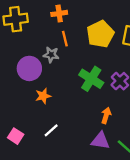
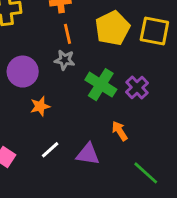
gray star: (51, 55) -> (65, 60), moved
orange arrow: (106, 115) -> (120, 131), turned -49
purple triangle: (100, 141) -> (88, 154), moved

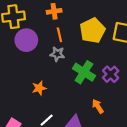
purple circle: (23, 72) -> (26, 40), moved

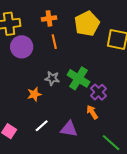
yellow pentagon: (92, 31) -> (87, 24), moved
gray star: (57, 54) -> (52, 78), moved
purple cross: (111, 74) -> (98, 92), moved

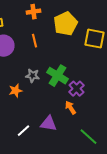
orange cross: (49, 18) -> (34, 12), moved
white line: (42, 126) -> (24, 131), moved

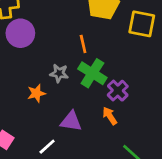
orange line: (35, 41) -> (83, 44), moved
purple triangle: (49, 124) -> (71, 121), moved

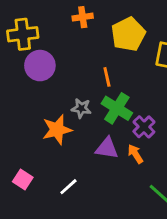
orange star: (36, 93) -> (57, 130), size x1.5
purple triangle: (71, 121) -> (107, 148), moved

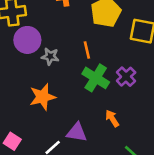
gray star: (81, 108) -> (50, 56), moved
purple cross: (144, 127) -> (126, 77), moved
purple triangle: (107, 148) -> (77, 132), moved

